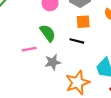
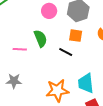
gray star: (53, 62) -> (14, 81), moved

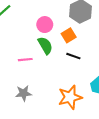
pink circle: (49, 11) -> (45, 25), moved
orange square: (76, 36) -> (69, 35), moved, turned -32

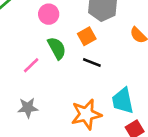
pink circle: (45, 25) -> (49, 14), moved
pink line: (25, 60) -> (31, 65), turned -40

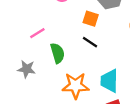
orange square: (87, 36) -> (91, 19), turned 35
green semicircle: (57, 48) -> (58, 53), moved

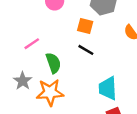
gray star: (27, 69) -> (23, 81), turned 30
orange star: (76, 86) -> (50, 92), moved

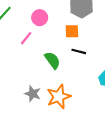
pink line: (32, 44) -> (26, 38), moved
green semicircle: (53, 63) -> (52, 60), moved

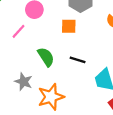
black line: (79, 51) -> (78, 60), moved
gray star: (33, 94) -> (24, 82), moved

